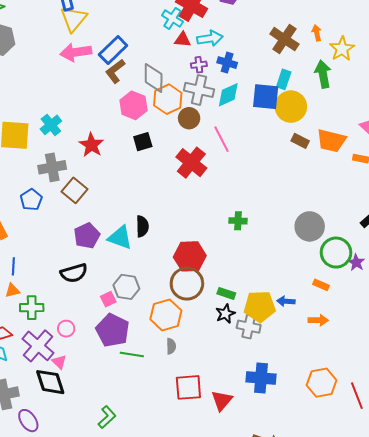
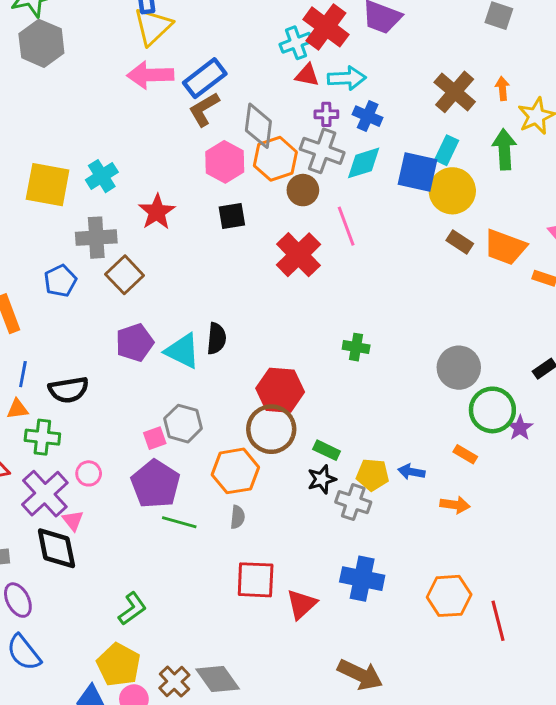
cyan cross: (172, 18) -> (296, 43), turned 30
black semicircle: (74, 273) -> (69, 390), moved
yellow pentagon: (260, 306) -> (373, 475), size x0.7

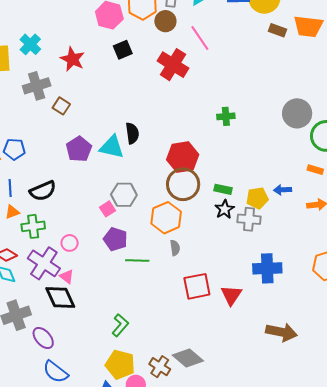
brown square: (125, 275) -> (61, 106), size x0.7
blue pentagon: (60, 281) -> (14, 149), moved, turned -30
purple pentagon: (155, 484) -> (115, 239), size x0.7

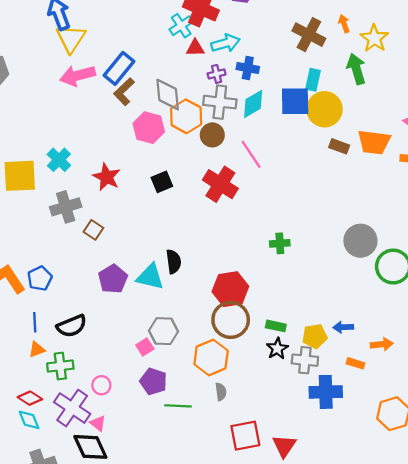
black square: (123, 50) -> (162, 182), moved
blue pentagon: (14, 149) -> (40, 278), turned -30
orange rectangle: (315, 170) -> (355, 363), moved
blue cross: (267, 268) -> (326, 392), moved

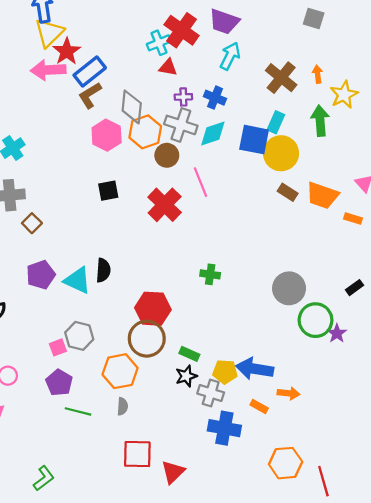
cyan arrow: (225, 43) -> (230, 56), moved, turned -60
red star: (107, 177) -> (67, 51), moved
blue arrow: (343, 327) -> (255, 369), size x1.8

